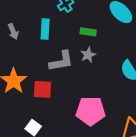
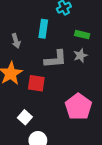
gray arrow: (13, 31) -> (16, 41), moved
pink pentagon: (91, 111) -> (78, 107), turned 30

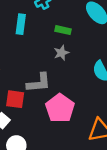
gray L-shape: (56, 59) -> (39, 83), moved
red square: (36, 83) -> (15, 99), moved

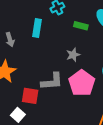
green rectangle: (63, 30) -> (81, 26), moved
pink pentagon: (60, 108) -> (82, 83), moved

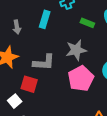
gray star: (73, 55) -> (76, 50), size x1.5
gray L-shape: (52, 81) -> (44, 62), moved

